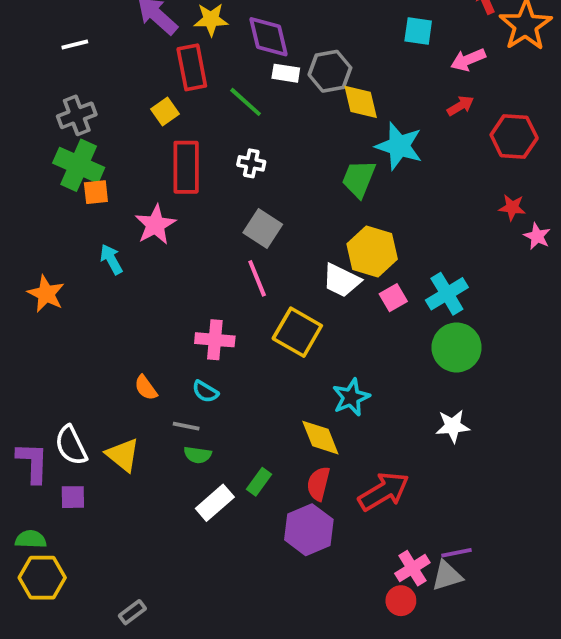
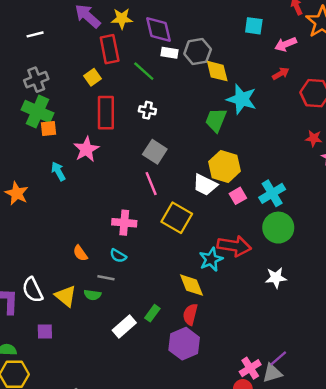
green semicircle: (198, 455) -> (92, 295), moved
red arrow: (384, 491) -> (234, 246), moved, turned 40
purple square: (73, 497) -> (45, 331), moved
purple line: (457, 553) -> (278, 358), turned -30

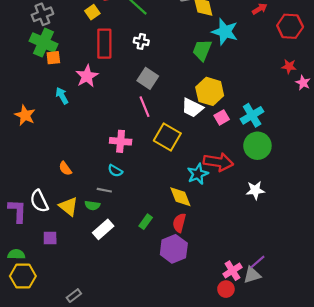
orange semicircle: (80, 253) -> (65, 169), moved
white rectangle: (124, 327) -> (103, 229), moved

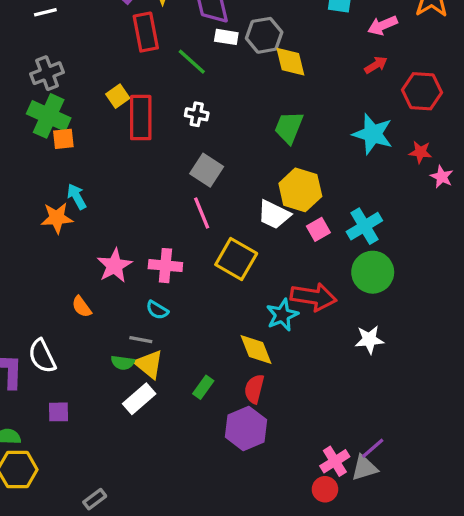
yellow square: (92, 12) -> (118, 96), moved
cyan star: (225, 32) -> (373, 134), moved
pink star: (87, 76) -> (114, 266), moved
orange star: (25, 115) -> (57, 218), moved, turned -30
yellow triangle: (68, 207) -> (149, 364), moved

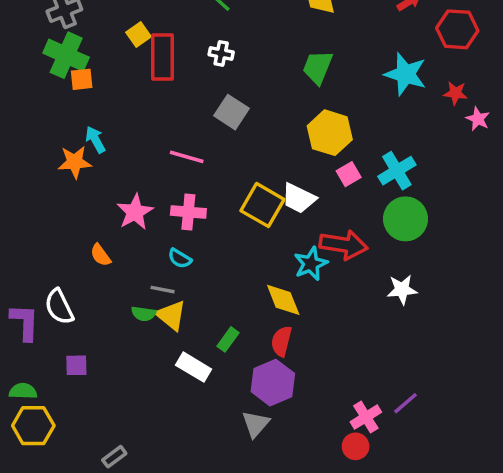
pink line: (202, 213) -> (187, 157), moved, turned -52
white trapezoid: (274, 215) -> (299, 198), moved
white rectangle: (139, 399) -> (194, 367), moved, turned 72
gray triangle: (364, 468) -> (256, 424), moved, turned -32

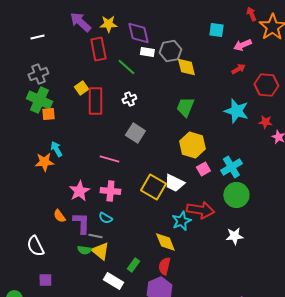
white cross: (221, 53) -> (129, 99), turned -32
purple L-shape: (25, 322) -> (81, 223), moved

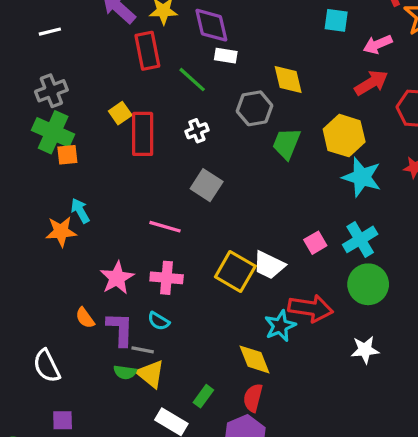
gray hexagon: (170, 51) -> (255, 108), moved
red arrow: (238, 69) -> (371, 83), size x1.5
cyan star: (236, 111) -> (362, 177), moved
yellow hexagon: (192, 145) -> (344, 136), moved

